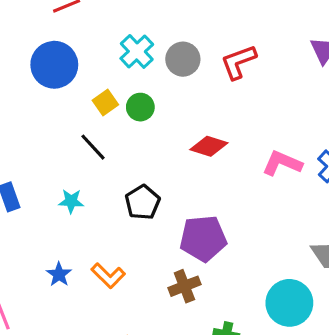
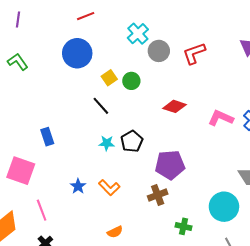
cyan cross: (137, 51) -> (138, 34), moved
cyan star: (71, 201) -> (107, 143), moved

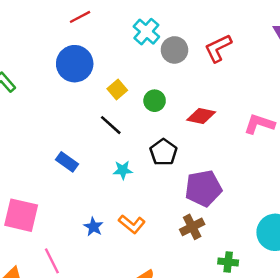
green circle: (131, 81) -> (155, 101), moved
blue rectangle: (47, 137) -> (67, 162), moved, turned -30
black pentagon: (132, 141) -> (163, 152), moved

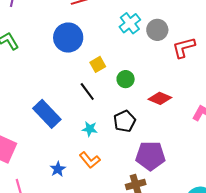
gray circle: (174, 50) -> (157, 30), moved
blue rectangle: (67, 162) -> (47, 114), size x1.6
orange L-shape: (132, 224) -> (90, 160), moved

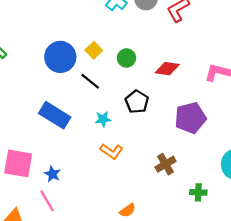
blue circle: (68, 38) -> (60, 57), moved
purple pentagon: (150, 156) -> (190, 118), moved
blue star: (58, 169) -> (52, 174), moved

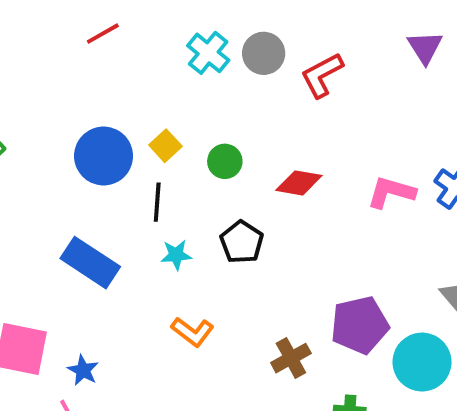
black line: (90, 81) -> (157, 202), turned 54
purple pentagon: (190, 118) -> (360, 325), moved
cyan star: (103, 119) -> (176, 255), moved

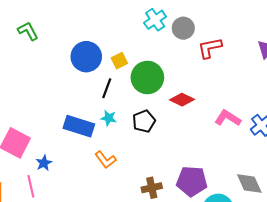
green circle: (225, 161) -> (147, 77), size x1.8
blue rectangle: (90, 263) -> (79, 126), moved, turned -32

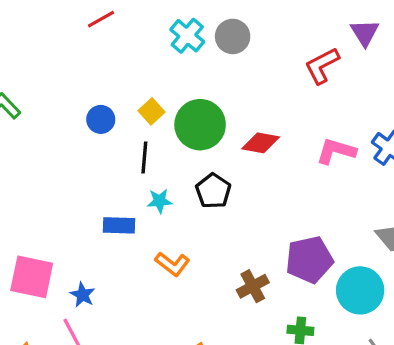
red L-shape: (210, 48) -> (322, 66), moved
blue circle: (86, 57) -> (101, 119), size x0.6
blue rectangle: (79, 126) -> (119, 225), size x0.7

